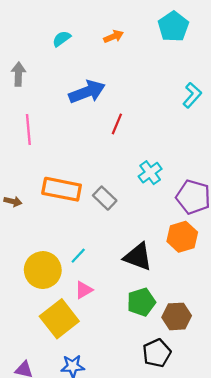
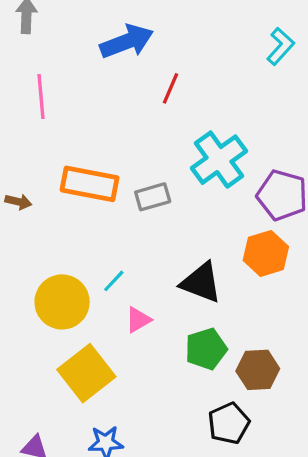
cyan cross: (150, 173) -> (219, 160), size x1.6
gray rectangle: (105, 198) -> (153, 197), turned -60
pink triangle: (84, 290) -> (138, 320), moved

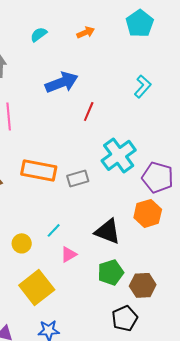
cyan L-shape: (280, 46) -> (143, 86), moved
yellow circle: (62, 302) -> (22, 243), size x0.6

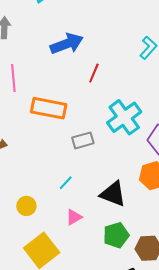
orange rectangle: (39, 170) -> (49, 108), moved
cyan line: (54, 230) -> (66, 183), moved

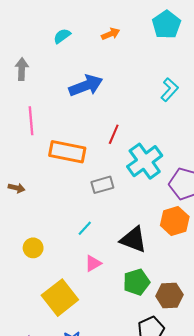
red line: (94, 73) -> (114, 134), moved
yellow circle: (26, 206) -> (33, 248), moved

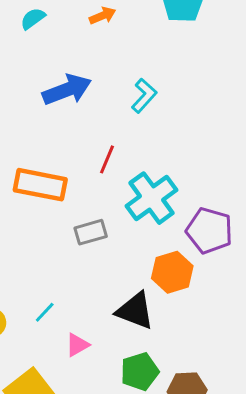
cyan L-shape: (170, 90) -> (144, 96), moved
orange hexagon: (175, 221) -> (172, 272), moved
cyan line: (85, 228) -> (45, 312), moved

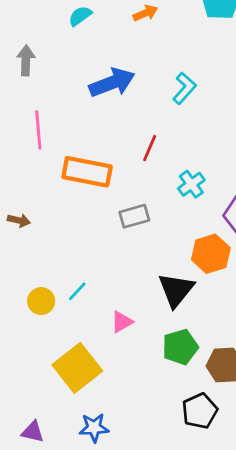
cyan cross: (151, 198) -> (191, 184), size x0.6
black triangle: (135, 311) -> (176, 290), turned 48
cyan line: (45, 312) -> (77, 291), moved

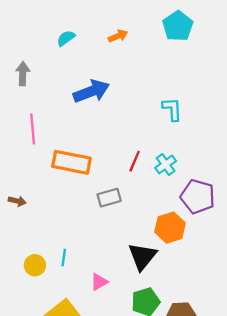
cyan L-shape: (184, 88) -> (172, 109), moved, turned -45
red line: (150, 148) -> (135, 161), moved
cyan cross: (191, 184) -> (166, 164), moved
cyan line: (77, 291) -> (64, 257), turned -35

